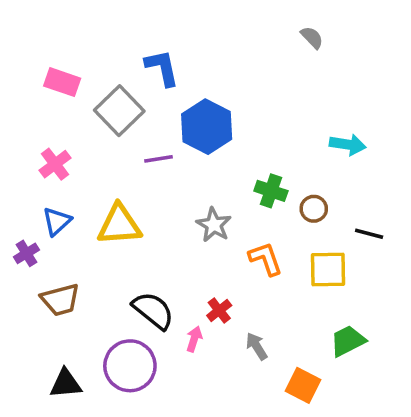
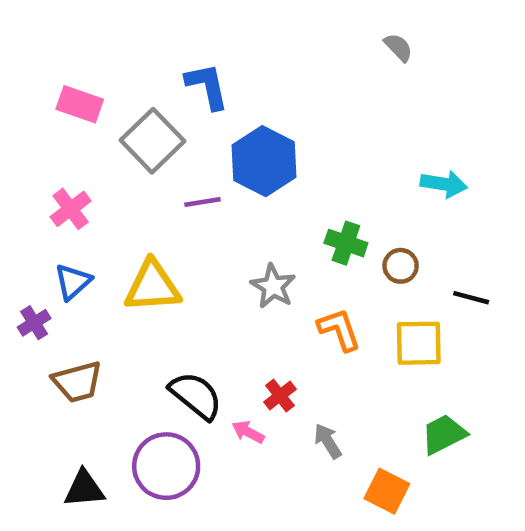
pink arrow: (194, 339) -> (248, 432), turned -80

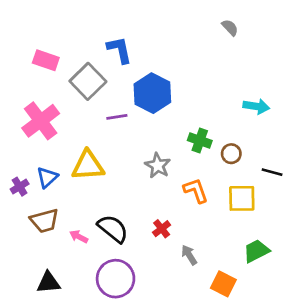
pink cross: (71, 209) -> (41, 121), size x1.6
blue triangle: (73, 282) -> (47, 177), moved
pink arrow: (248, 432) -> (79, 237), moved
purple circle: (166, 466) -> (116, 279), moved

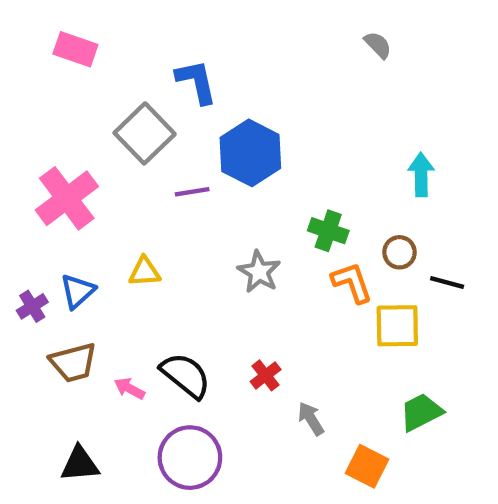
pink rectangle: (46, 60) -> (75, 49), moved
cyan arrow: (256, 106) -> (421, 175), turned -100
brown circle: (231, 154) -> (399, 252), moved
yellow triangle: (88, 166) -> (145, 272), size x0.6
orange L-shape: (196, 191) -> (352, 283), moved

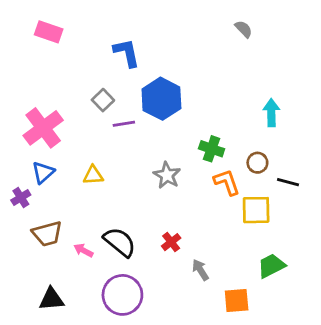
gray square: (145, 133) -> (103, 100), moved, size x0.6
blue triangle: (78, 291) -> (43, 172), moved
orange square: (367, 466) -> (237, 300), turned -32

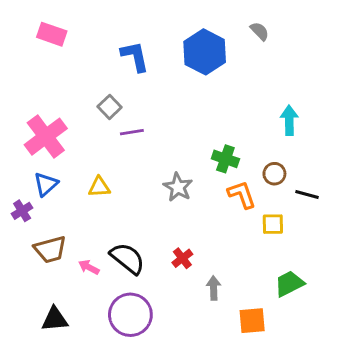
blue hexagon: (161, 99) -> (205, 52), moved
yellow square: (256, 210) -> (273, 224), size x0.7
gray arrow: (200, 270) -> (214, 288), turned 30

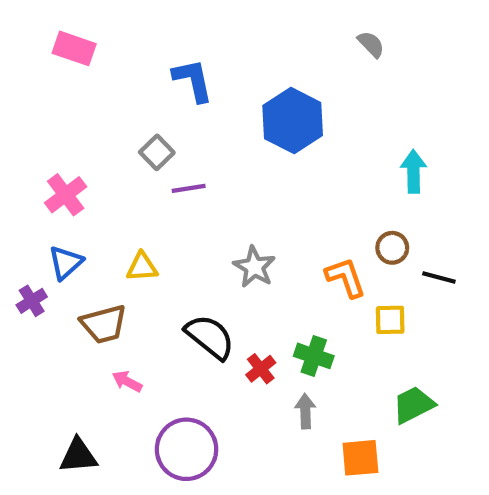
blue hexagon: (205, 52) -> (293, 121), moved
pink cross: (46, 137) -> (66, 195), size x0.7
green cross: (225, 159) -> (314, 356), moved
brown trapezoid: (50, 249) -> (104, 324), moved
black semicircle: (127, 258) -> (210, 337), moved

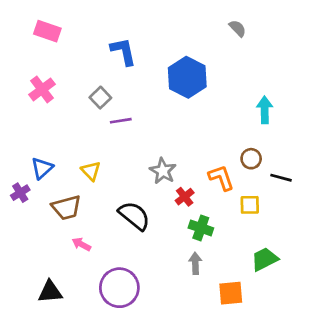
pink cross: (66, 195) -> (42, 89), moved
yellow triangle: (142, 267) -> (91, 171), turned 50
red cross: (261, 369) -> (185, 197), moved

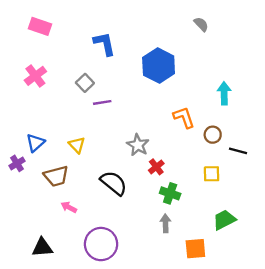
orange L-shape: (221, 178) -> (184, 117), moved

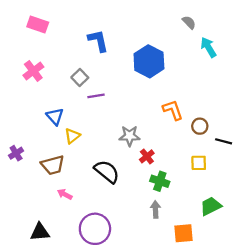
cyan arrow: (224, 93) -> (208, 47), moved, turned -30
blue triangle: (35, 143) -> (55, 116), moved, turned -30
yellow triangle: (77, 145) -> (72, 136), turned 35
gray star: (138, 145) -> (130, 136), turned -30

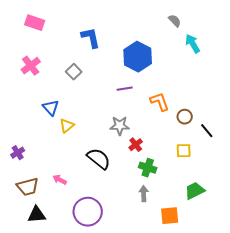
purple line: (96, 96) -> (125, 89), moved
black line: (224, 141) -> (207, 131), turned 35
purple cross: (16, 153) -> (18, 153), moved
brown trapezoid: (53, 165) -> (28, 187), moved

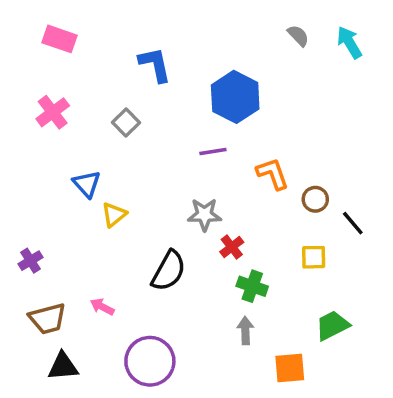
cyan arrow: (193, 44) -> (349, 42), moved
black semicircle: (99, 159) -> (169, 271), turned 80

